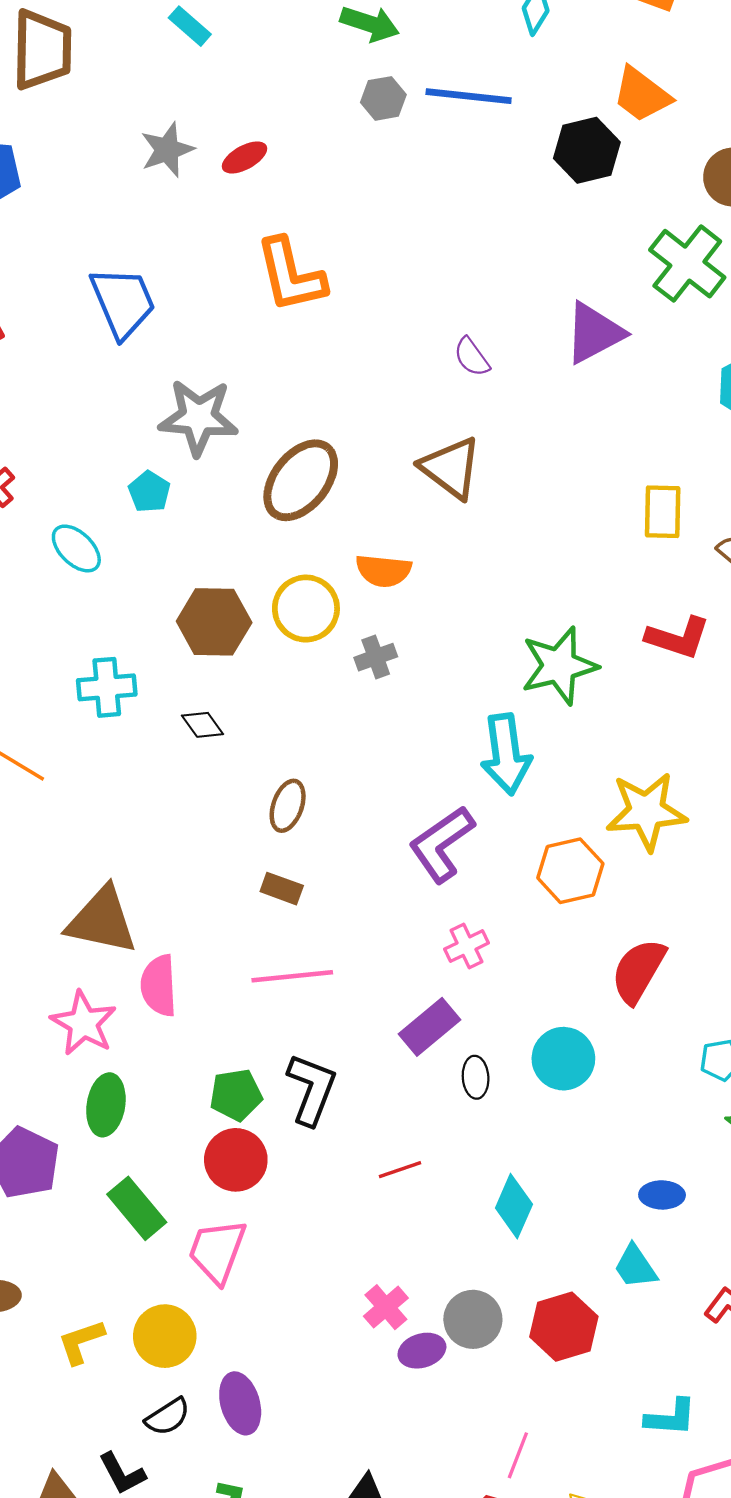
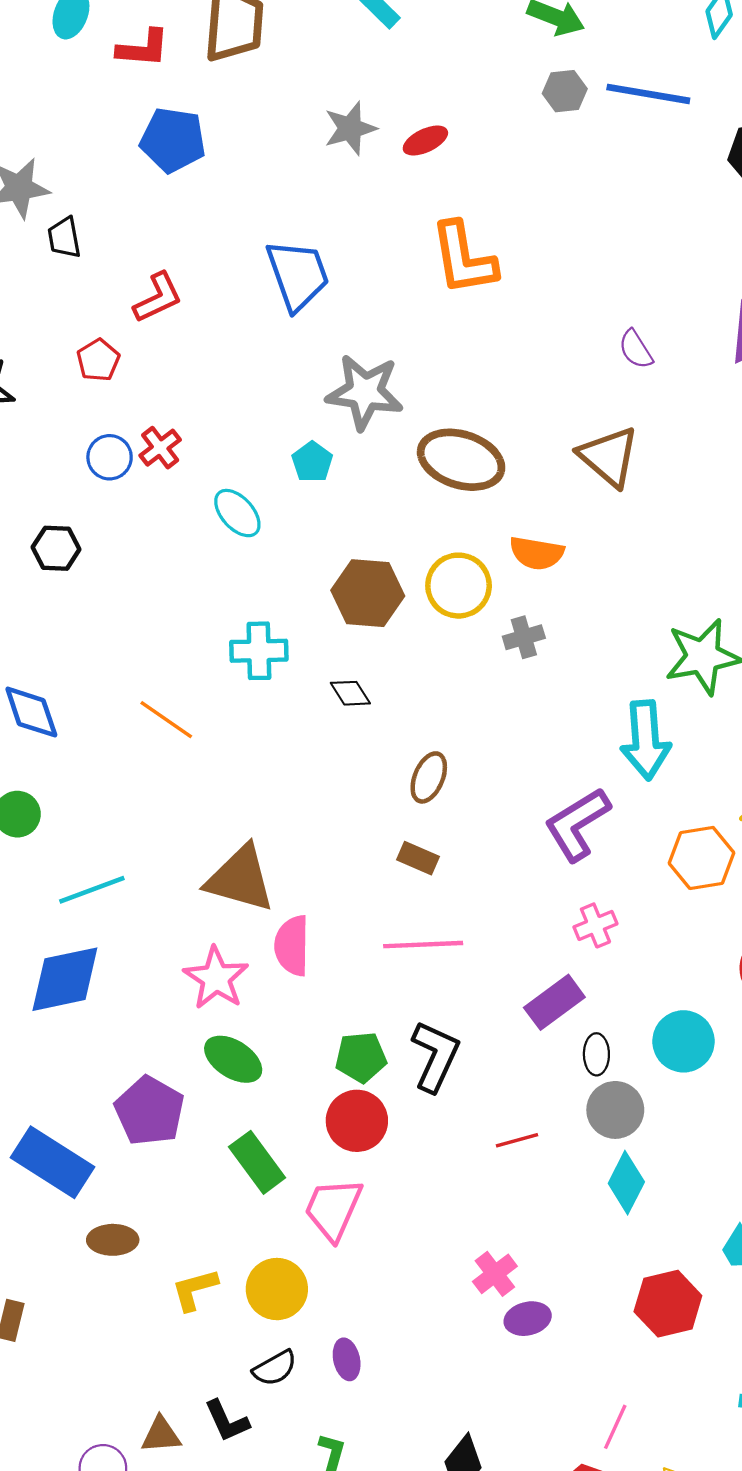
brown ellipse: (301, 480) -> (461, 460), turned 66
green ellipse: (106, 1105) -> (233, 1059), turned -70
gray circle: (473, 1319) -> (615, 1110), moved
purple ellipse: (240, 1403) -> (347, 1359), size x0.7

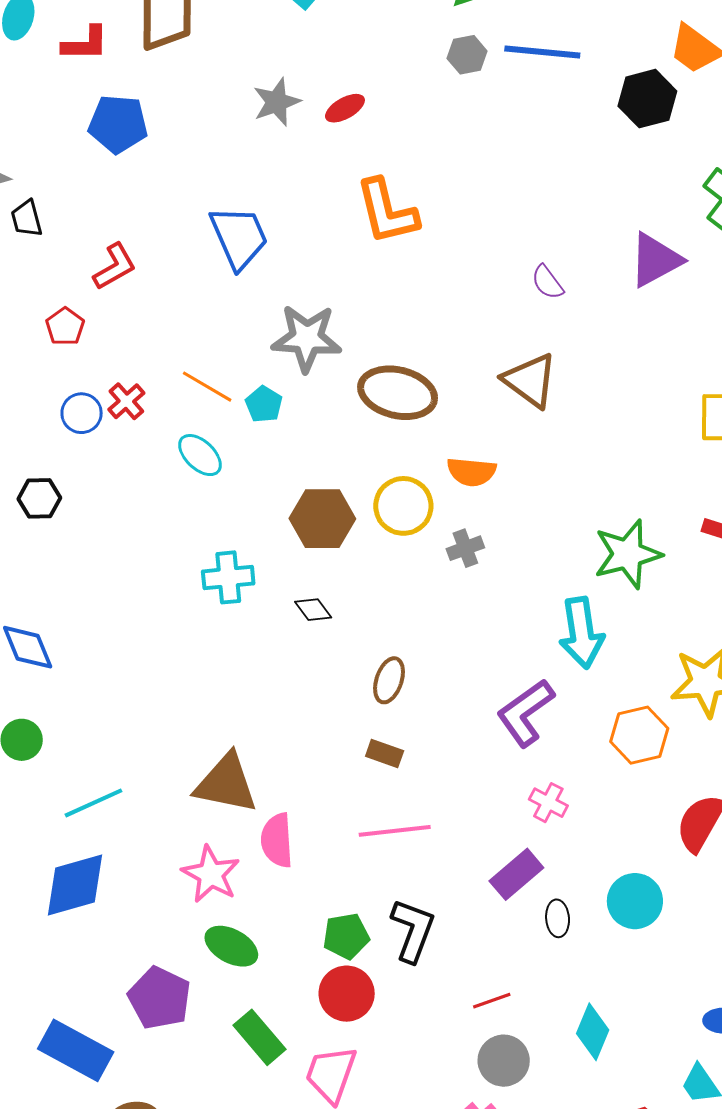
orange line: (166, 720) -> (207, 387), moved
pink cross: (595, 925) -> (548, 803), turned -36
gray circle: (615, 1110) -> (504, 1061), moved

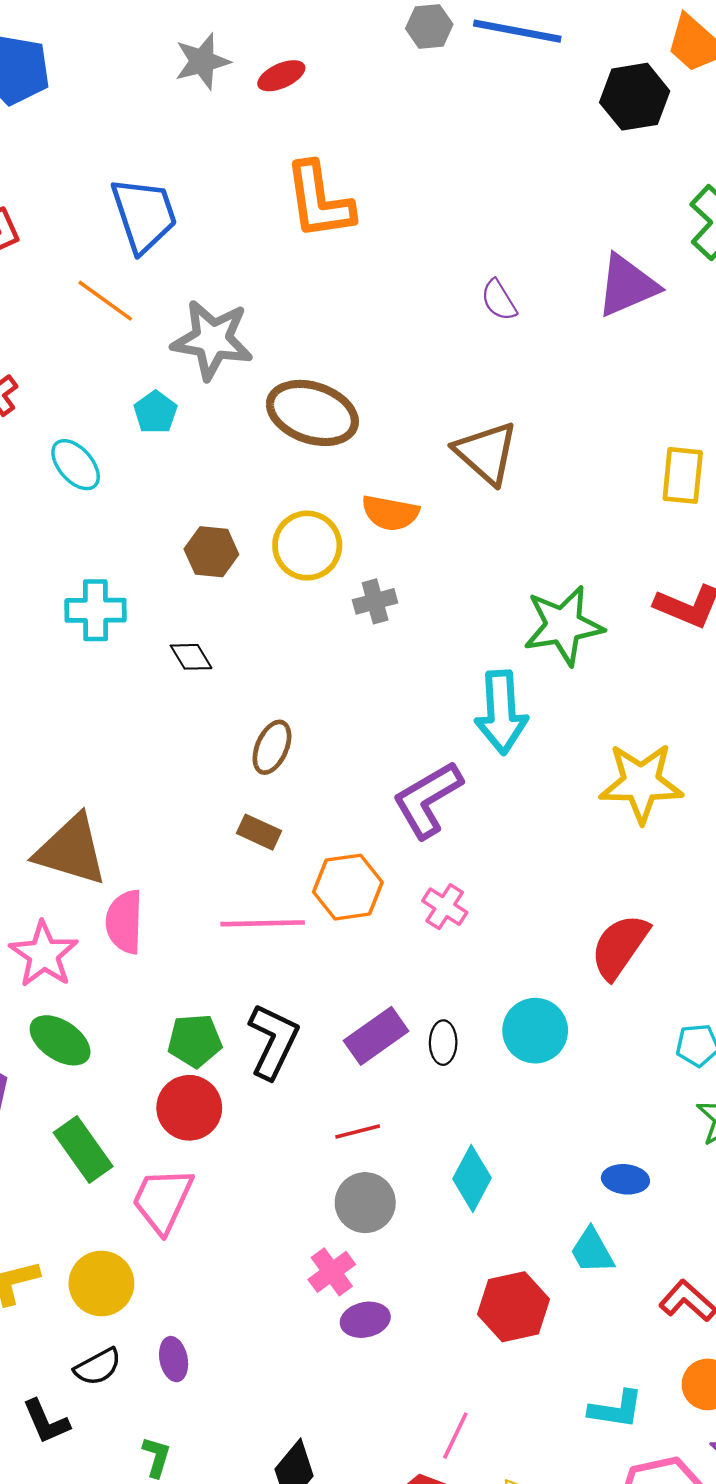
brown triangle: (530, 380) -> (486, 453), moved
orange line: (207, 387) -> (105, 301), moved
brown hexagon: (322, 519) -> (211, 552), size x0.7
orange hexagon: (639, 735) -> (348, 887), moved
purple rectangle: (516, 874) -> (376, 1036), moved

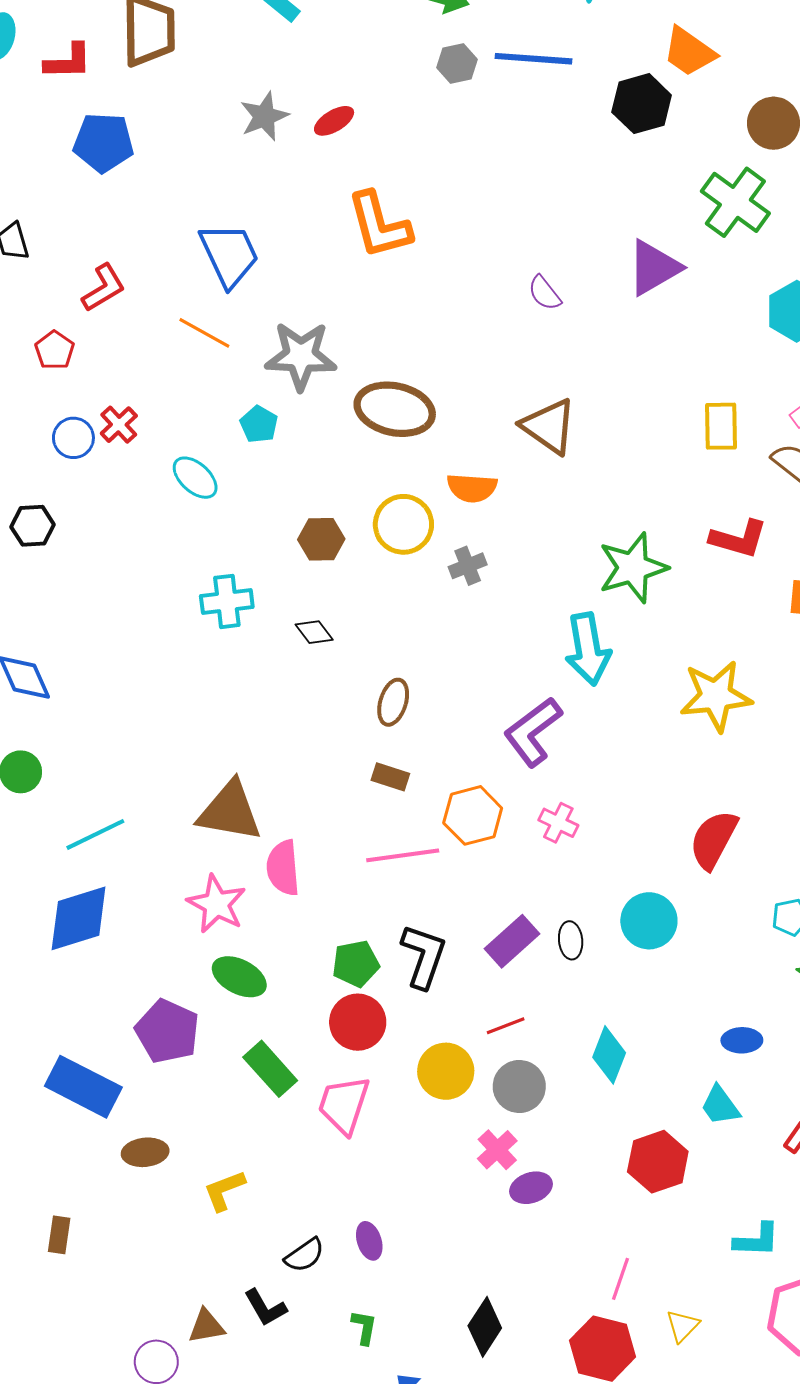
yellow circle: (101, 1283) -> (446, 1071), moved

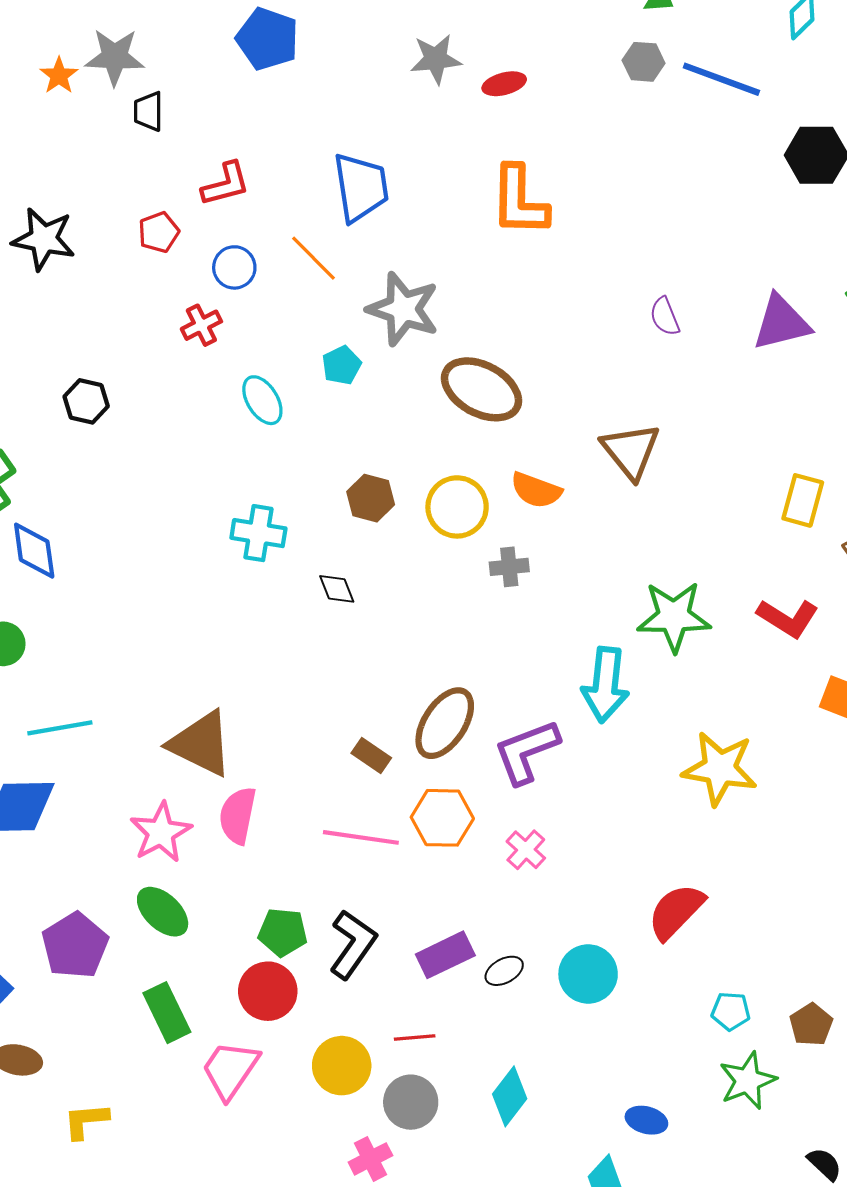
blue circle: (73, 438) -> (234, 267), moved
brown ellipse: (393, 702) -> (445, 723), moved, size x1.5
black ellipse: (571, 940) -> (504, 971), turned 51

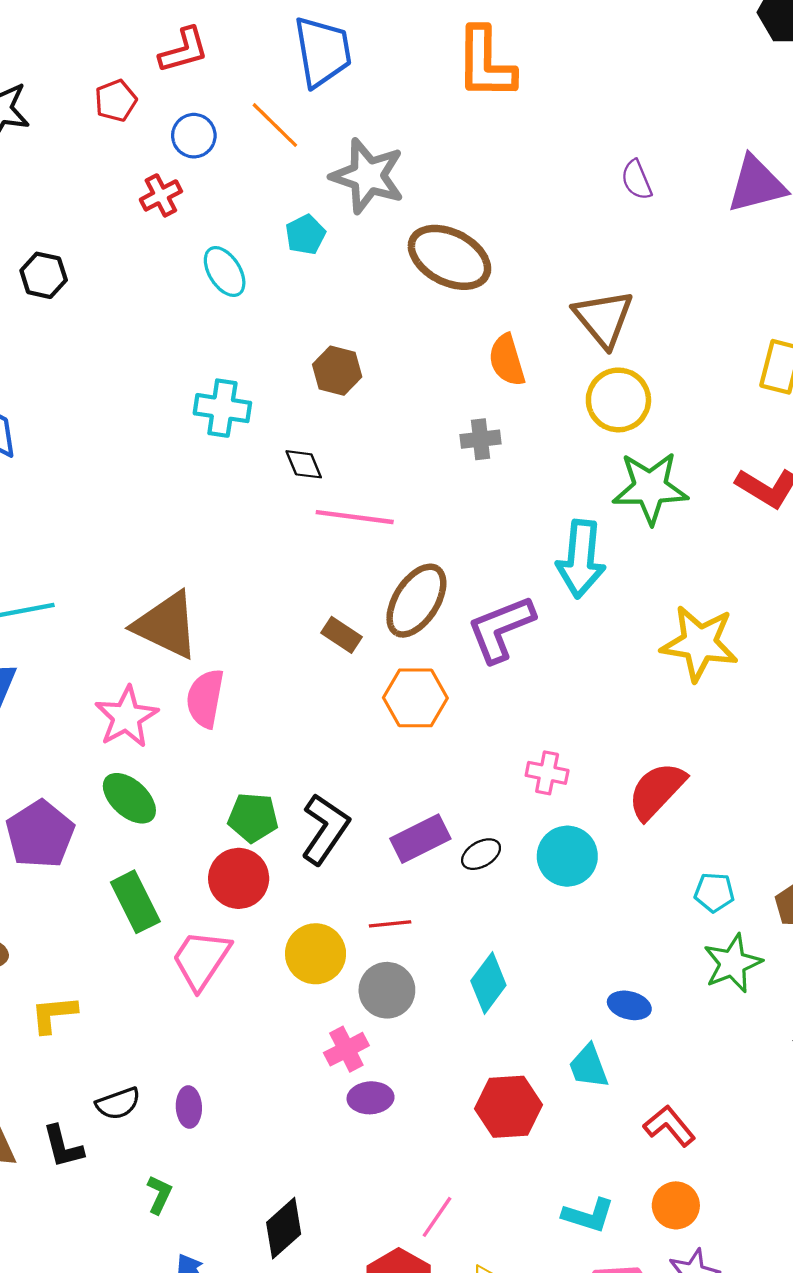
orange semicircle: (536, 490) -> (507, 360), turned 54
yellow circle: (457, 507) -> (618, 400), moved
pink line: (361, 837) -> (355, 517), moved
pink cross: (526, 850) -> (547, 773), moved, turned -30

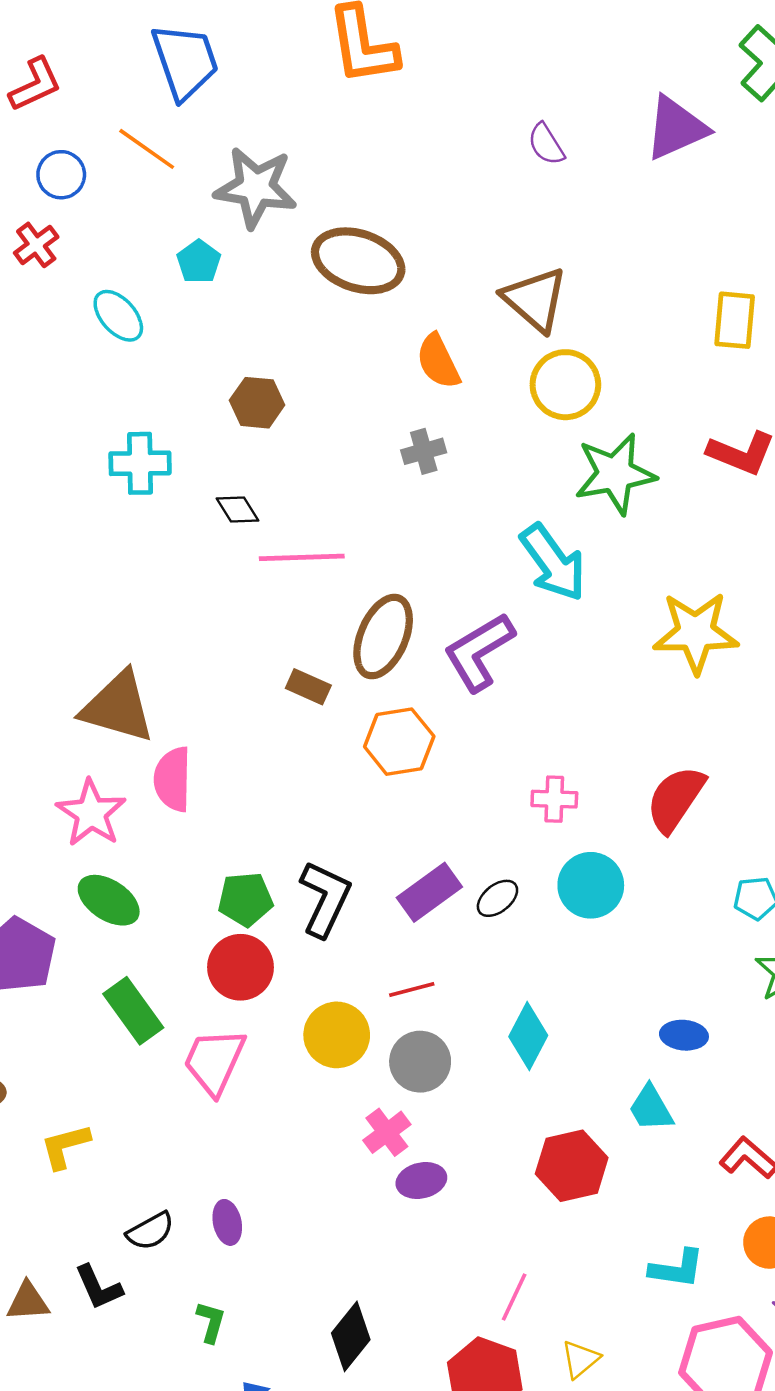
cyan arrow: (581, 559) -> (553, 563), turned -32

